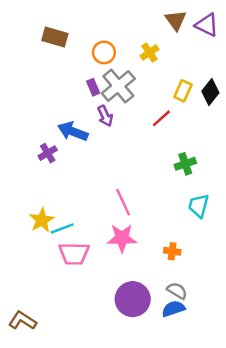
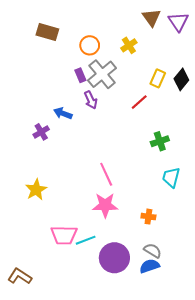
purple triangle: (207, 25) -> (178, 22), turned 30
blue arrow: (73, 131) -> (63, 113), size x0.7
cyan line: (62, 228) -> (86, 240), moved
pink trapezoid: (74, 254) -> (64, 235), moved

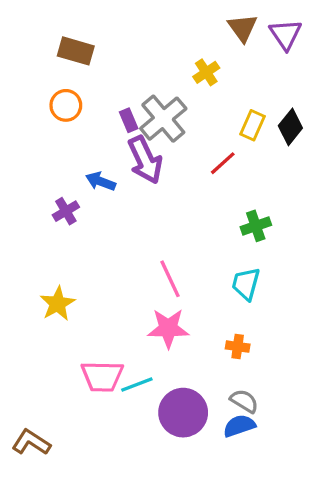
orange circle: (90, 45) -> (66, 105), moved
purple arrow: (91, 100) -> (145, 160), size x1.6
cyan trapezoid: (171, 177) -> (246, 284), moved

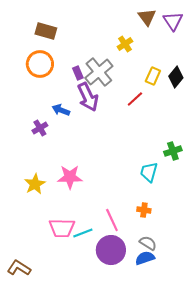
orange circle: (66, 105) -> (40, 64), size x1.4
green cross: (256, 226) -> (173, 151), moved
pink line: (170, 279) -> (112, 220), moved
pink star: (168, 328) -> (70, 177), moved

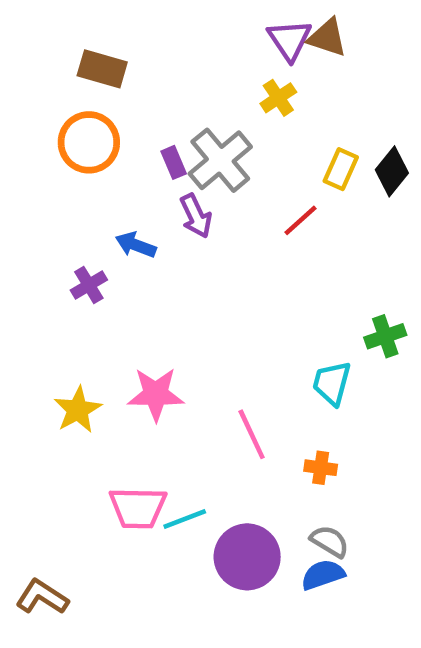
brown triangle: (147, 17) -> (327, 38), turned -36
purple triangle: (173, 21) -> (289, 40), moved
purple arrow: (88, 97) -> (196, 216), size x0.7
pink line: (112, 220) -> (252, 434), moved

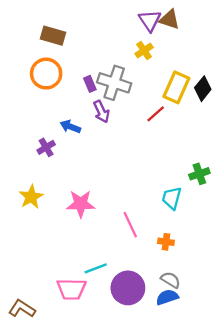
gray cross: (220, 160) -> (114, 83), turned -32
yellow rectangle: (341, 169) -> (176, 87), size x1.5
yellow star: (78, 410) -> (31, 197), moved
pink trapezoid: (138, 508) -> (71, 289), moved

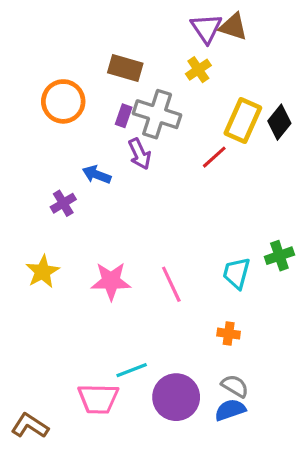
brown rectangle: (53, 36) -> (125, 68), moved
purple rectangle: (90, 84) -> (124, 116), turned 42
green cross: (199, 174) -> (279, 256), moved
pink line: (130, 225) -> (171, 284), moved

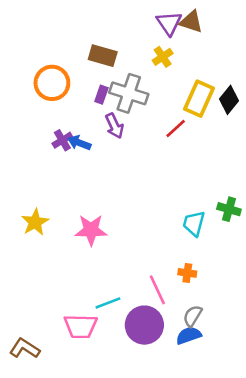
purple cross: (63, 203) -> (62, 140), moved
green cross: (279, 256) -> (229, 209), turned 35
pink line: (171, 284) -> (157, 290), moved
gray semicircle: (235, 386) -> (193, 316), turned -90

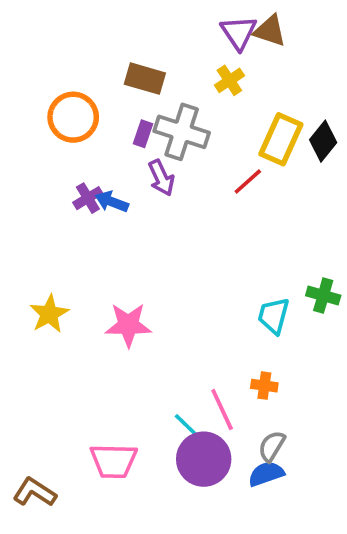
cyan line: (108, 303) -> (189, 428), moved, turned 65

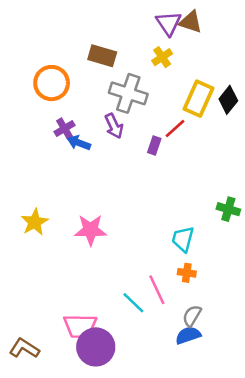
purple rectangle: (143, 134) -> (154, 145), moved
purple cross: (88, 198) -> (65, 129), moved
cyan trapezoid: (274, 316) -> (183, 239), moved
purple circle: (204, 459) -> (96, 347), moved

